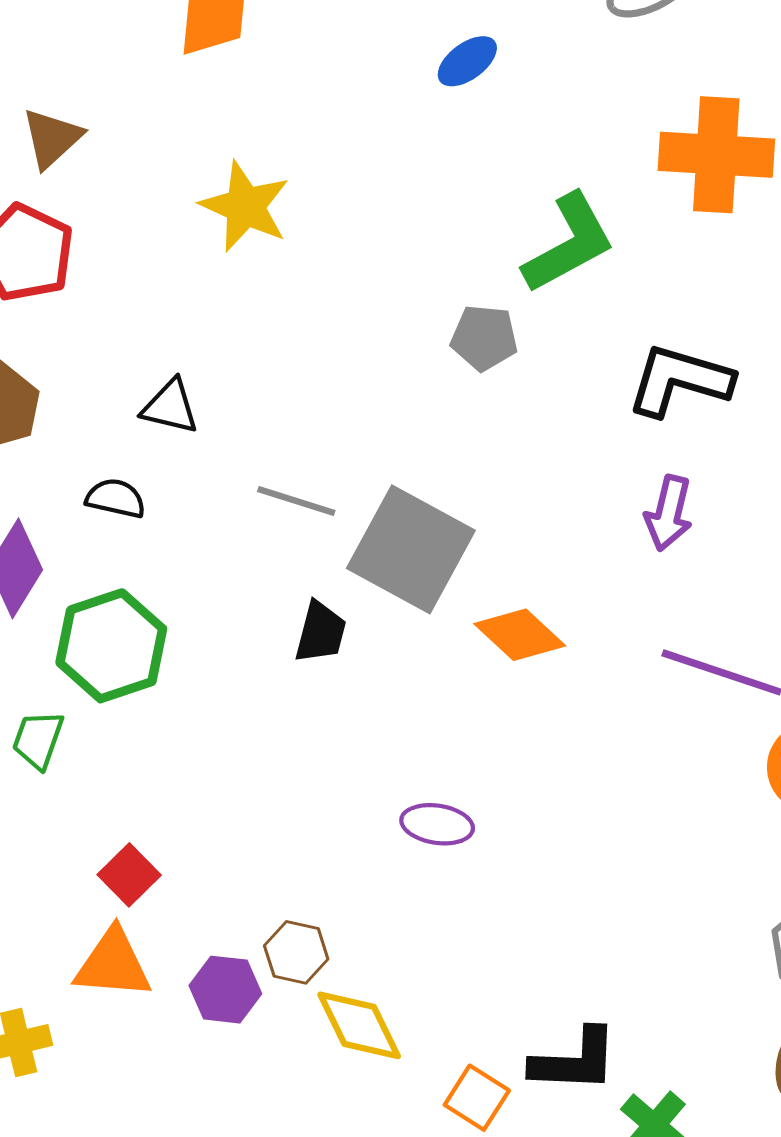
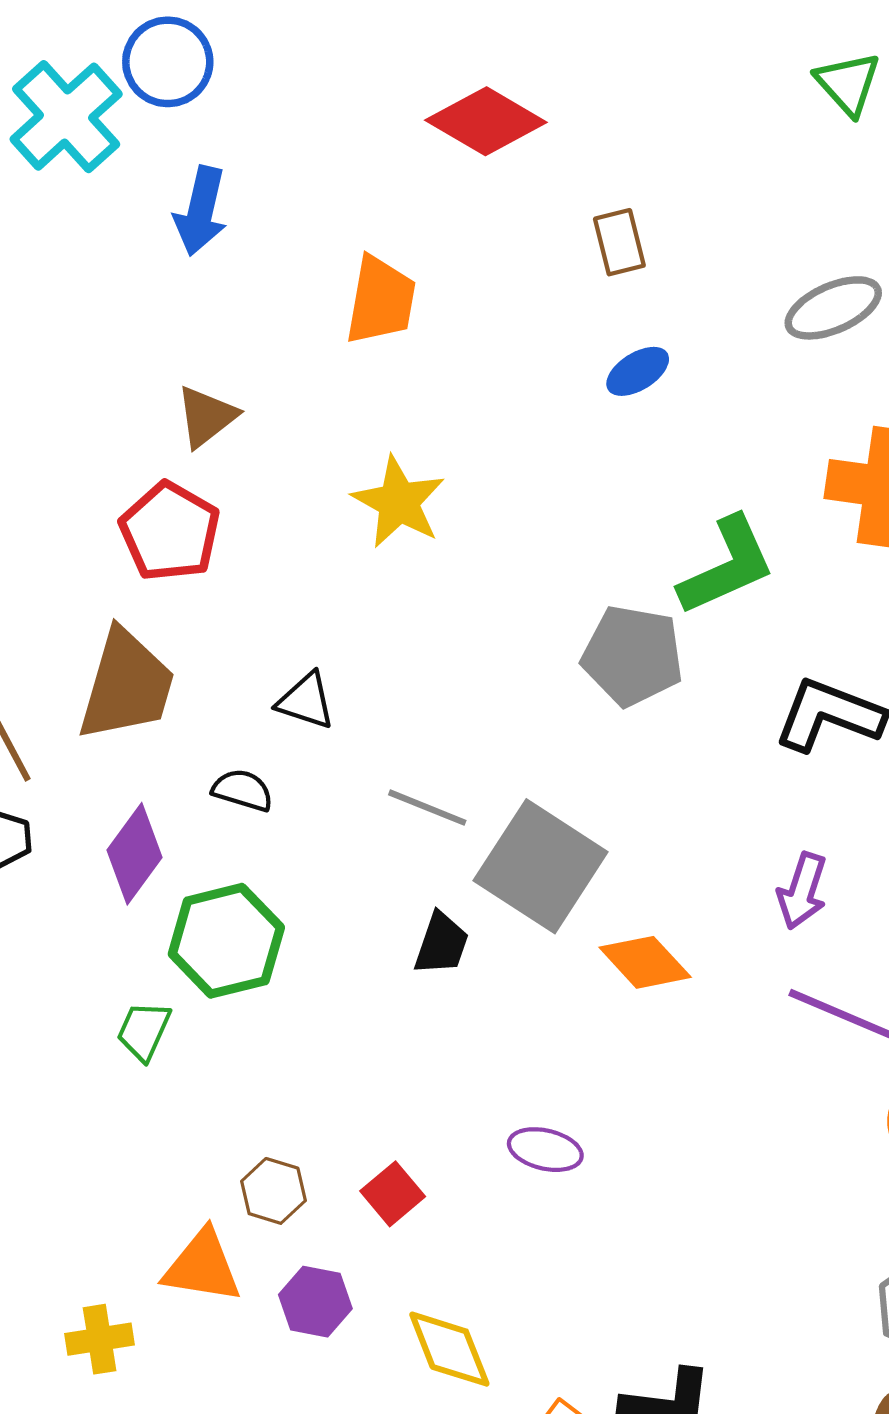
gray pentagon: (484, 338) -> (633, 656), size x1.5
purple arrow: (669, 513) -> (802, 891), moved
red square: (129, 875) -> (393, 1194), moved
brown hexagon: (296, 952) -> (273, 1191), moved

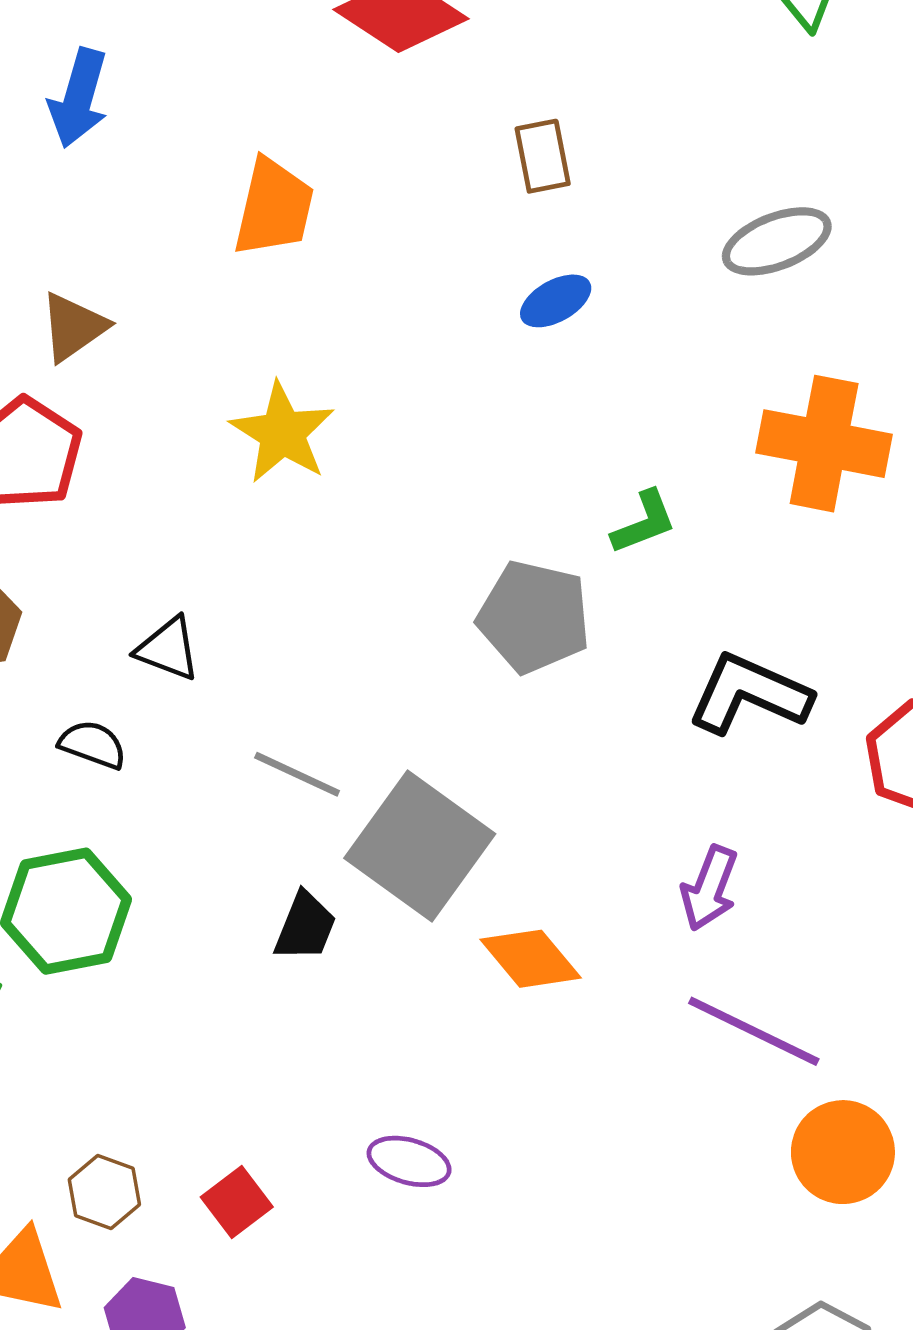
green L-shape: (727, 566) -> (644, 522), size x0.6

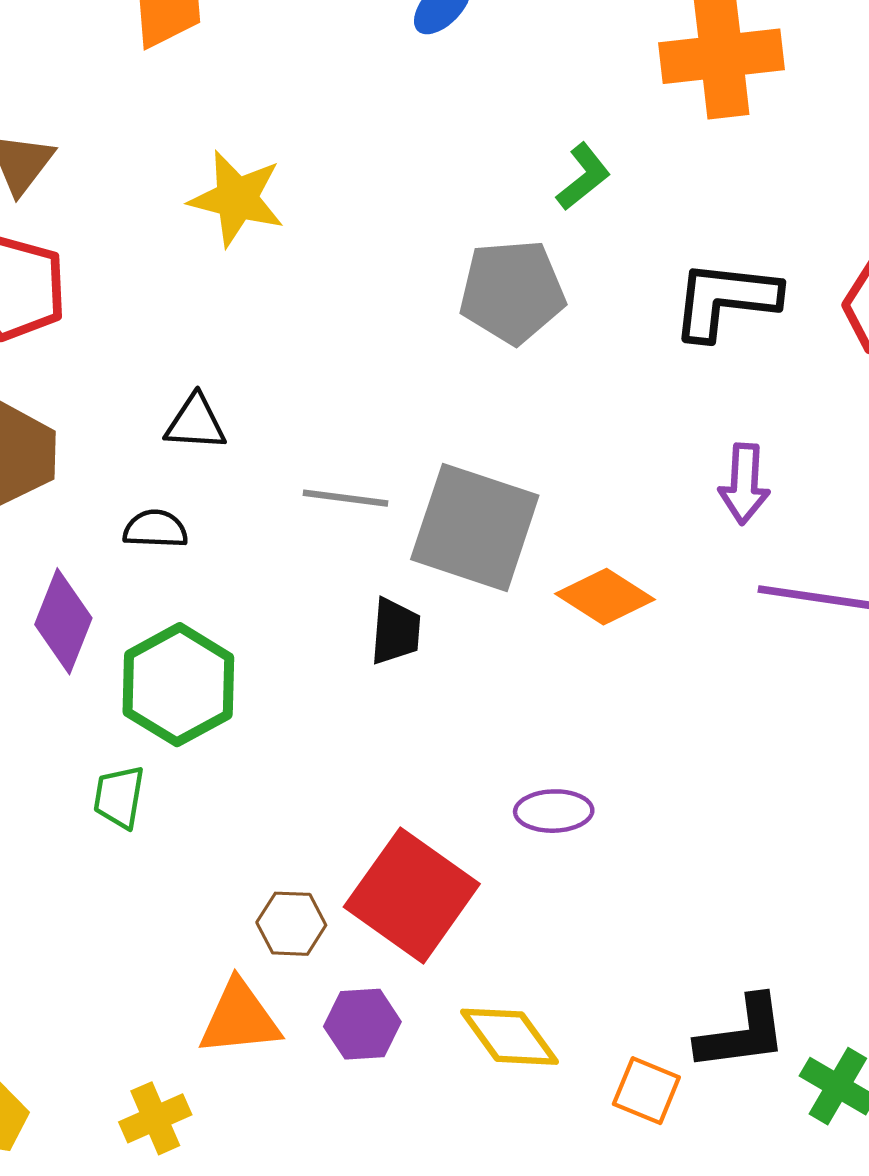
red square: (237, 1202) -> (412, 895), size x2.0

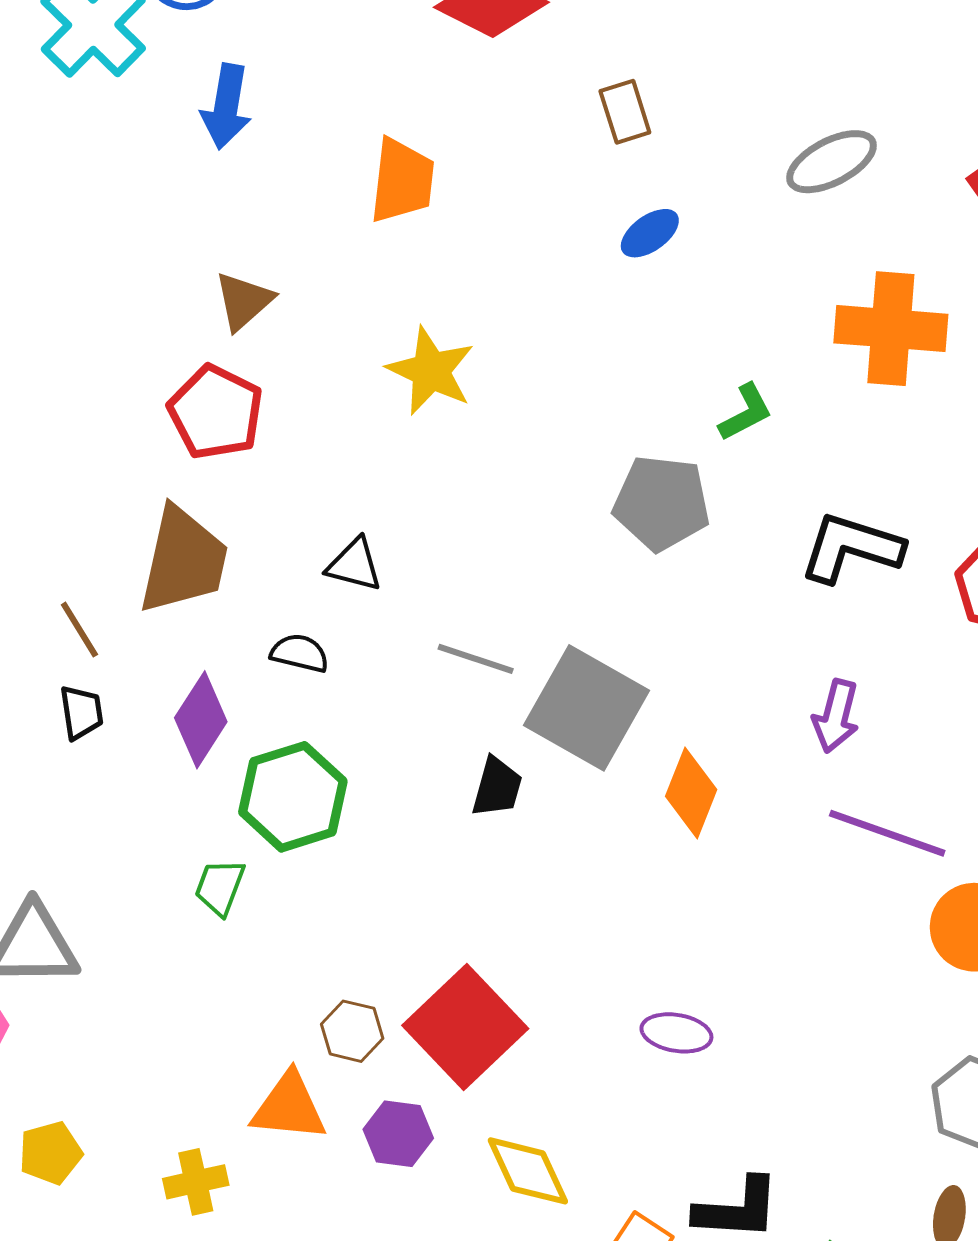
orange diamond: (605, 597) -> (691, 793), turned 68
purple ellipse: (554, 811) -> (676, 1033), moved

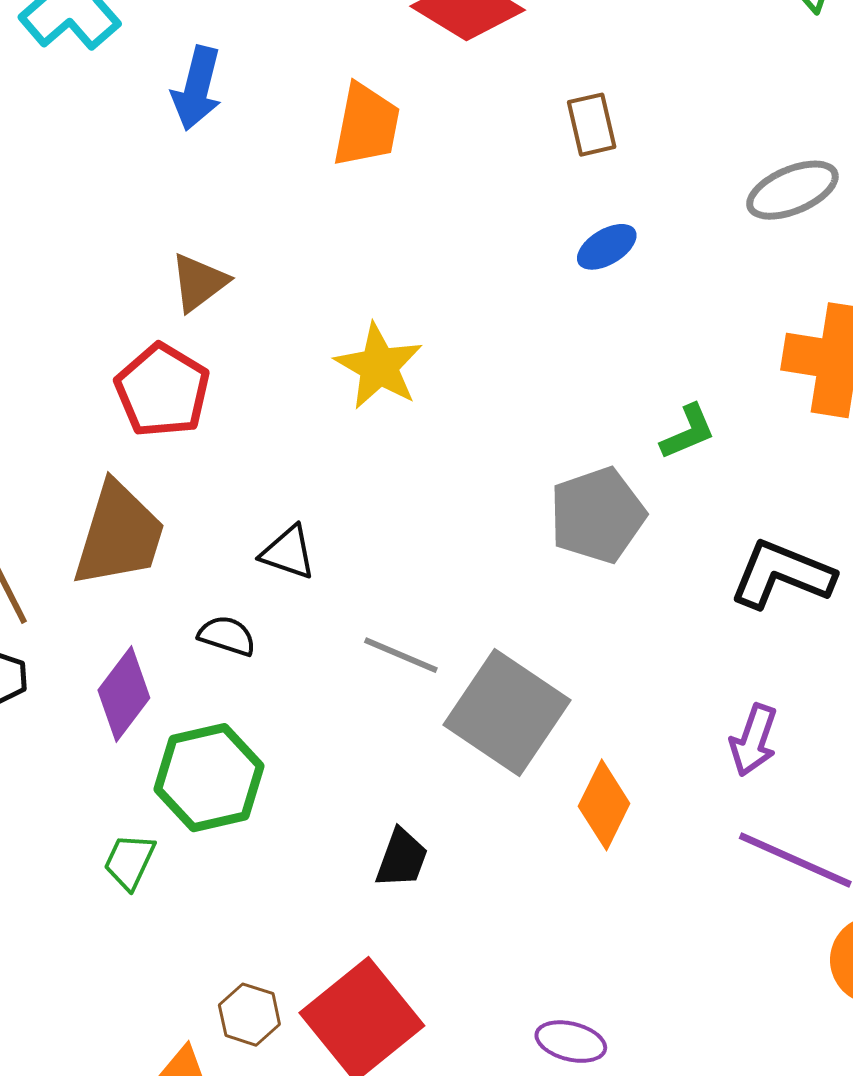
orange trapezoid: (402, 181) -> (366, 125), moved
gray pentagon: (662, 503) -> (597, 515), turned -30
black trapezoid: (497, 787) -> (402, 858), moved

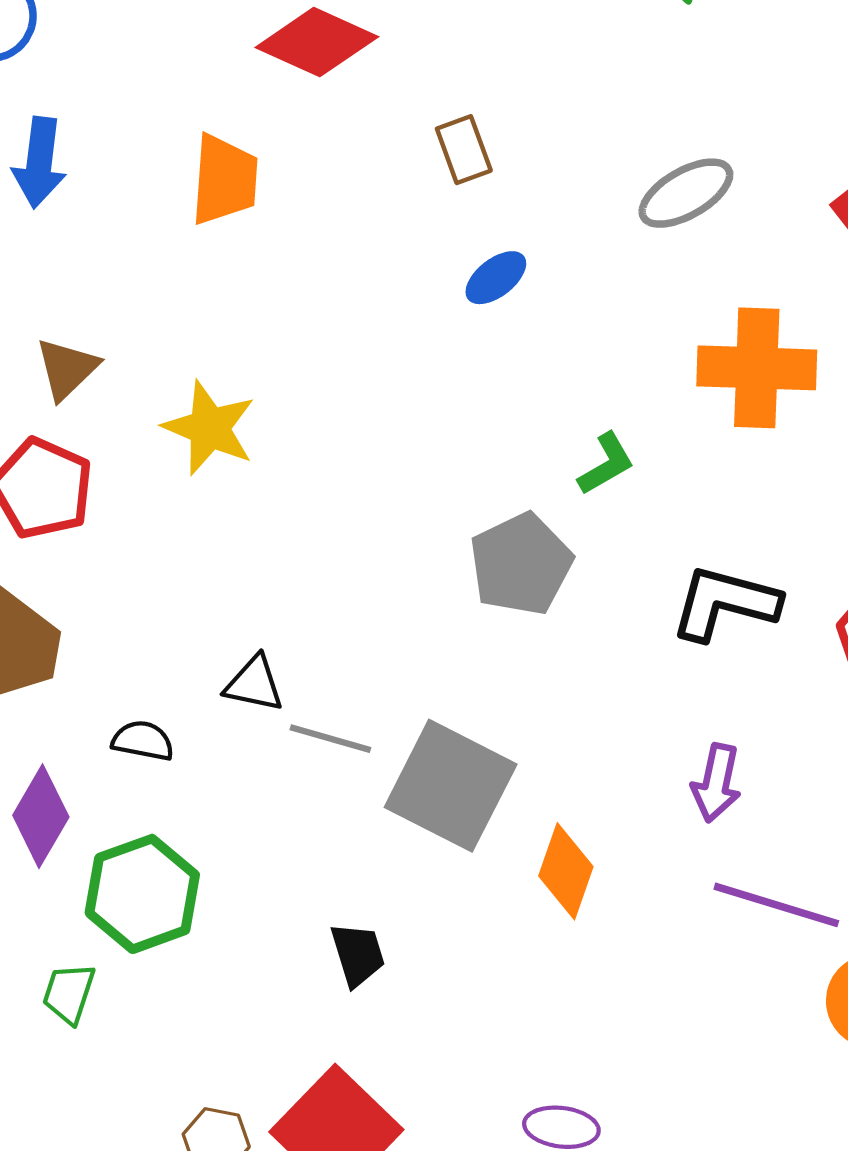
yellow star: (379, 366) -> (209, 428), moved
black triangle: (288, 552) -> (254, 684), moved
black trapezoid: (402, 858) -> (358, 954), turned -30

